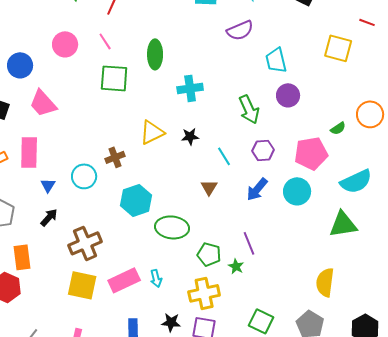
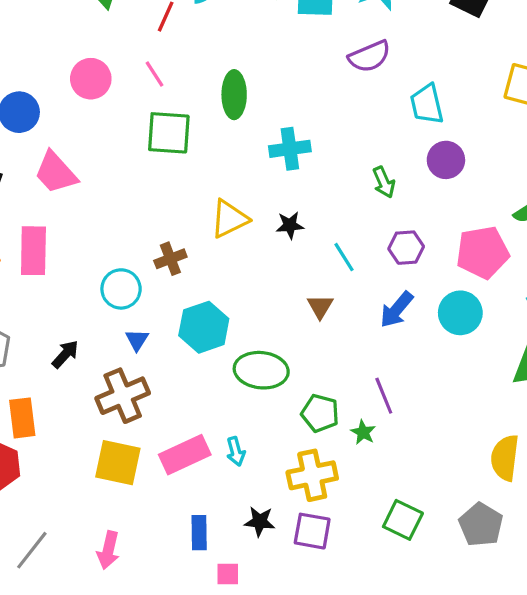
green arrow: (249, 109) -> (384, 182), size x0.7
blue triangle: (48, 185) -> (137, 340), moved

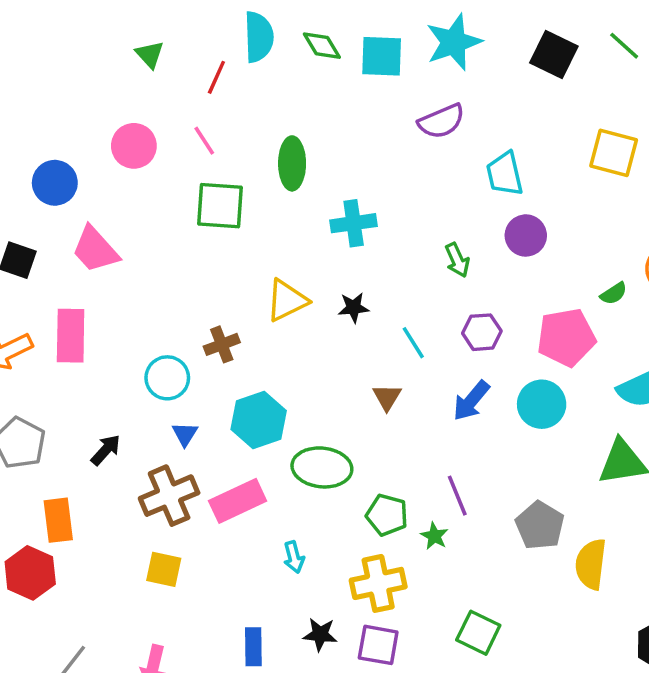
pink rectangle: (185, 455) -> (238, 501), moved
yellow square: (118, 463) -> (164, 569), size x0.7
gray pentagon: (481, 525) -> (540, 525), moved

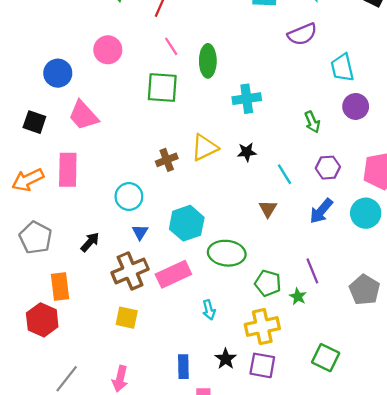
pink line: (204, 141) -> (171, 46), moved
brown cross: (222, 344) -> (167, 160), moved
black star: (320, 634) -> (226, 359), turned 30

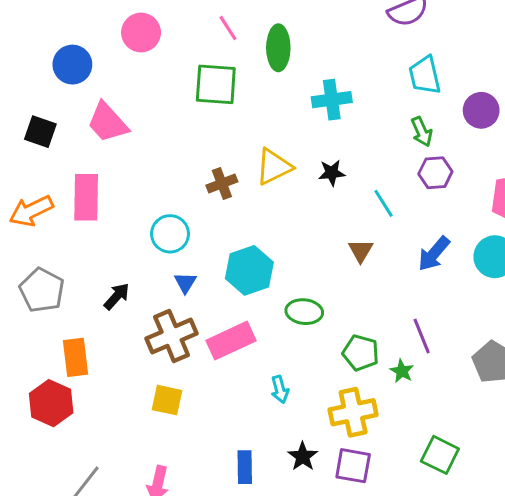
cyan trapezoid: (342, 68) -> (425, 75), moved
purple hexagon: (328, 168) -> (435, 173), moved
green ellipse: (227, 253) -> (304, 312), size x0.7

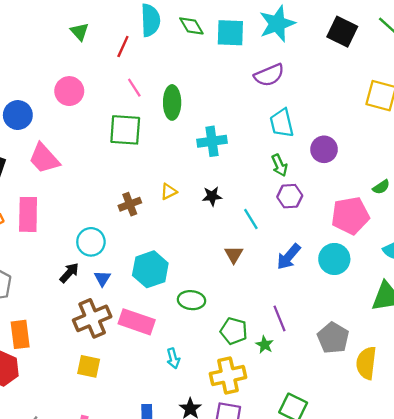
yellow triangle: (274, 167) -> (169, 192), size x0.6
black arrow: (117, 296) -> (69, 273), moved
pink rectangle: (231, 341) -> (137, 322), turned 44

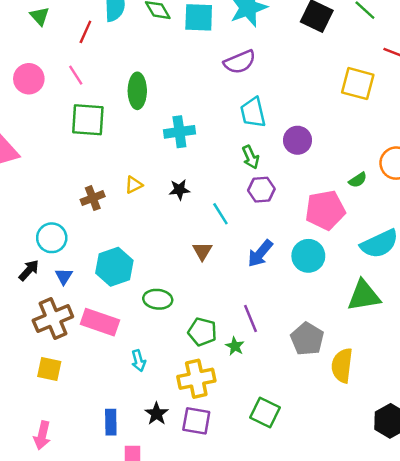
pink line: (134, 88) -> (76, 75), moved

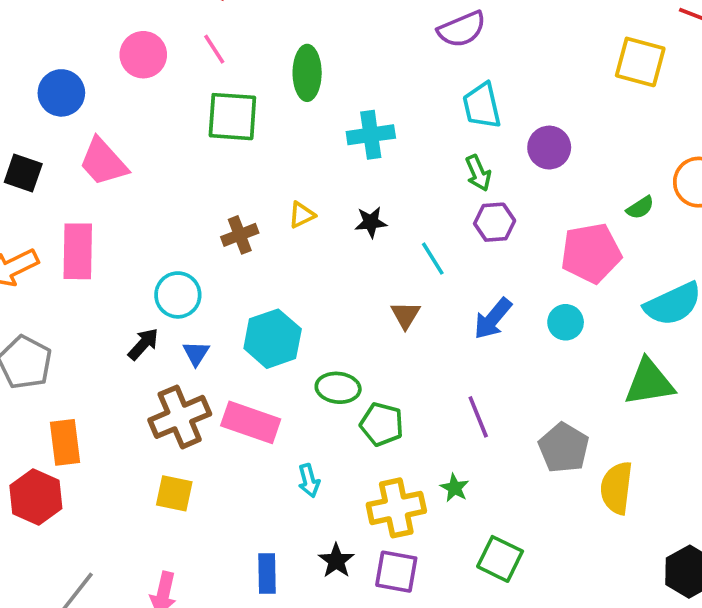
cyan circle: (308, 256) -> (566, 322), size x0.7
green pentagon: (202, 332) -> (382, 424), moved
green star: (235, 346) -> (455, 488), moved

